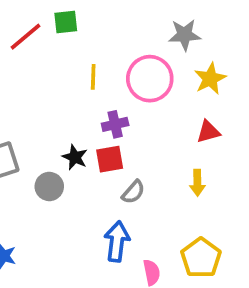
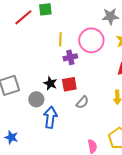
purple cross: (115, 124) -> (70, 57), moved
blue arrow: (117, 241) -> (50, 117), moved

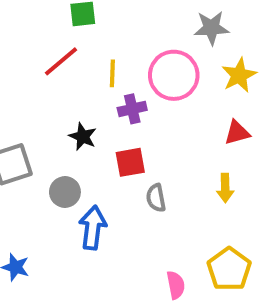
red line: (23, 17) -> (61, 61), moved
black star: (50, 83) -> (83, 137), moved
gray semicircle: (82, 102) -> (156, 198), turned 128

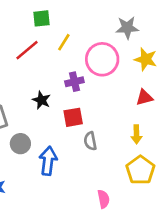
yellow line: (112, 73) -> (64, 42), moved, turned 30
yellow star: (239, 75) -> (146, 59), turned -30
gray circle: (65, 192) -> (20, 144), moved
yellow pentagon: (229, 269) -> (140, 170), moved

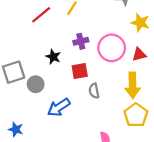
pink circle: (102, 59) -> (112, 48), moved
yellow arrow: (136, 134) -> (133, 85), size x1.6
gray circle: (20, 144) -> (36, 84), moved
blue arrow: (48, 161) -> (59, 107), turned -130

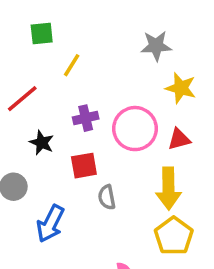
red line: (41, 15) -> (22, 99), moved
blue arrow: (59, 107) -> (50, 224), turned -30

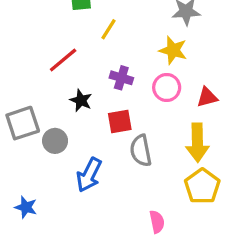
yellow star: (181, 88) -> (173, 50), moved
purple cross: (86, 118) -> (121, 78), turned 30
pink circle: (135, 129) -> (167, 87), size x0.7
gray semicircle: (107, 197) -> (141, 151), size x1.4

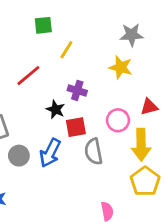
pink circle: (167, 87) -> (118, 120), moved
black star: (81, 100) -> (56, 109), moved
gray circle: (55, 141) -> (19, 156), moved
blue arrow: (89, 175) -> (50, 153), moved

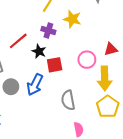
yellow star: (121, 67) -> (72, 19), moved
red line: (28, 76) -> (18, 41), moved
purple cross: (77, 90) -> (48, 30), moved
gray semicircle: (94, 152) -> (68, 100), moved

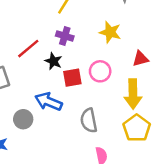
yellow star: (72, 19) -> (110, 32), moved
pink circle: (87, 60) -> (100, 71), moved
blue arrow: (35, 85) -> (48, 102), turned 85
gray circle: (11, 87) -> (23, 119), moved

